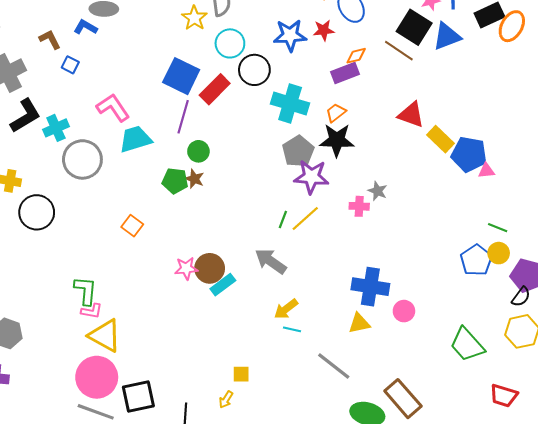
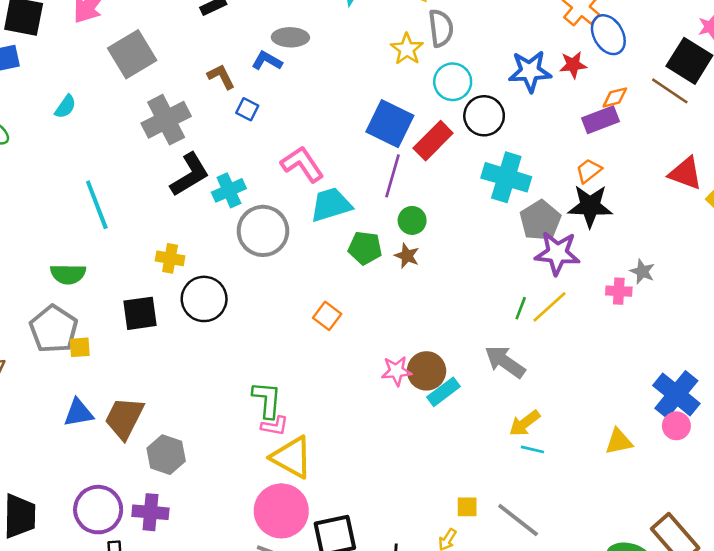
cyan cross: (290, 103) -> (506, 177), moved
green pentagon: (175, 181) -> (365, 248), moved
blue cross: (370, 287) -> (676, 394), moved, turned 30
gray line: (334, 366) -> (518, 520), moved

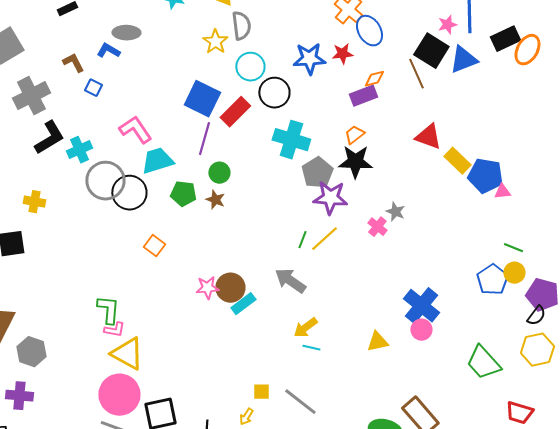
brown line: (670, 91) -> (416, 74), turned 32
pink cross: (619, 291) -> (377, 227), turned 36
black circle: (204, 299) -> (129, 193), moved

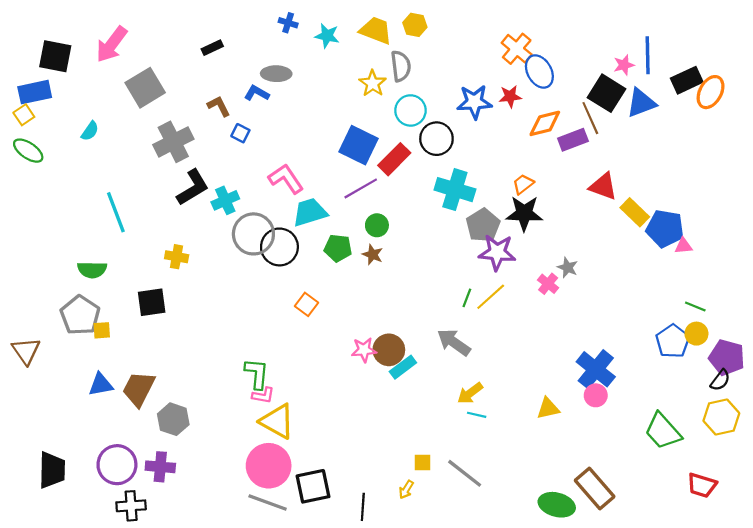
orange diamond: (374, 79) -> (545, 123), size x1.5
purple rectangle: (363, 96) -> (573, 140), moved
purple line: (204, 139) -> (361, 188), turned 44

